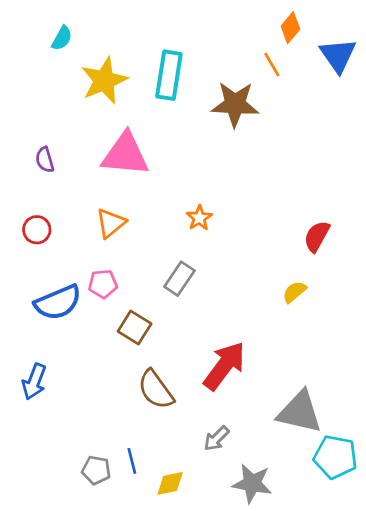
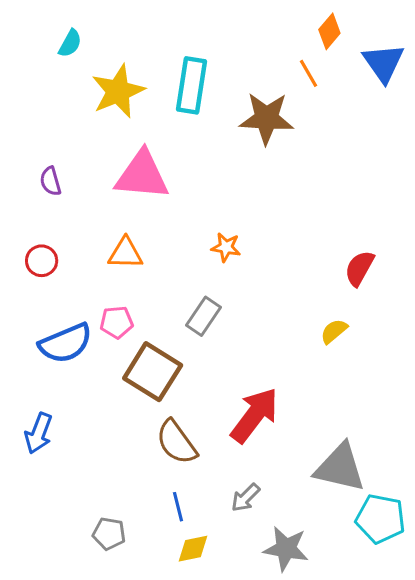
orange star: (199, 218) -> (226, 247), turned -30
orange triangle: (111, 223) -> (126, 253), turned 40
brown square: (135, 327) -> (153, 372), size x1.5
blue line: (132, 461) -> (178, 507), moved

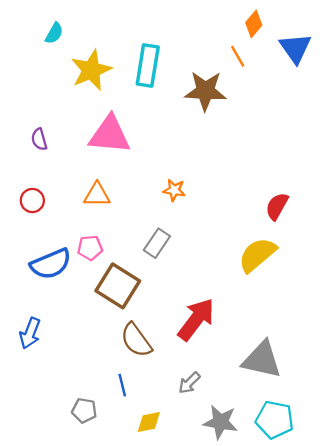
yellow semicircle: (334, 331) -> (257, 255), size x1.8
blue line: (178, 507) -> (122, 385), moved
cyan pentagon: (380, 519) -> (275, 420), moved

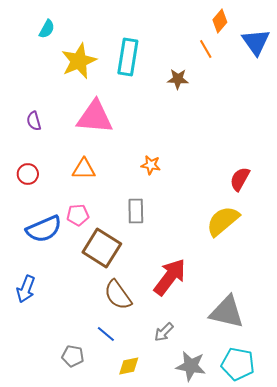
brown star: (205, 91) -> (178, 79), size x0.6
gray rectangle: (157, 243) -> (136, 211), turned -35
blue line: (122, 385) -> (106, 334), turned -36

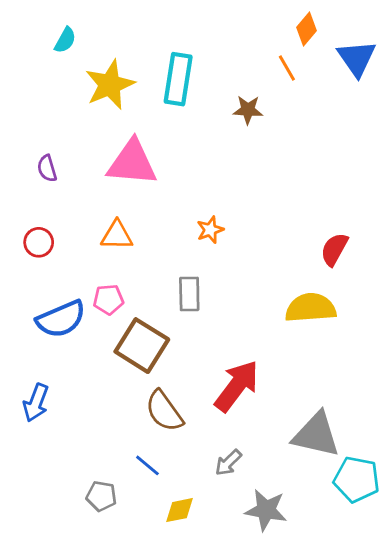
orange star: (151, 165) -> (210, 230), turned -30
yellow semicircle: (223, 221) -> (311, 308), turned 36
cyan pentagon: (238, 364) -> (357, 479), moved

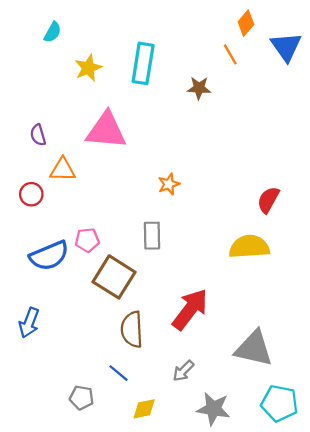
yellow star: (110, 85) -> (88, 68), size x0.7
orange triangle: (117, 235) -> (63, 170), moved
brown semicircle: (164, 411) -> (132, 329), turned 33
cyan pentagon: (357, 479) -> (279, 403), moved

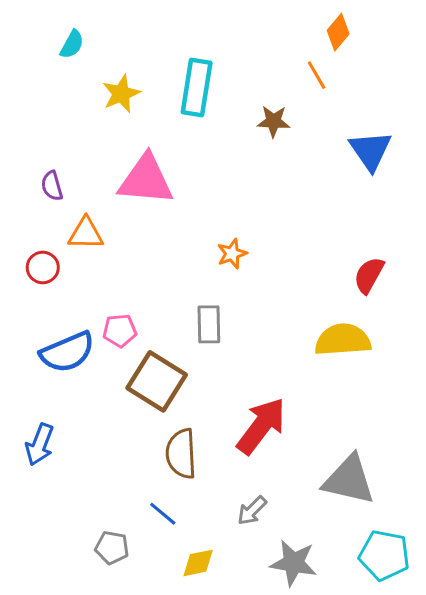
blue triangle: (286, 47) -> (370, 151), moved

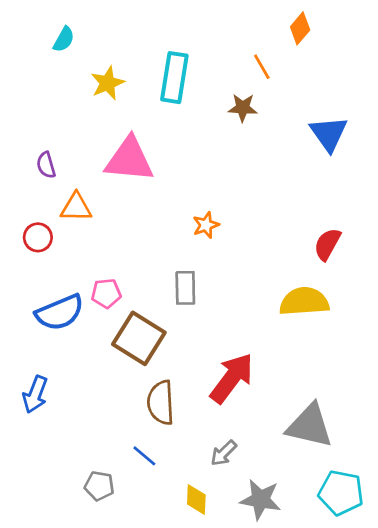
orange line: (317, 75) -> (262, 67), moved
yellow diamond: (198, 563) -> (196, 500), moved, turned -76

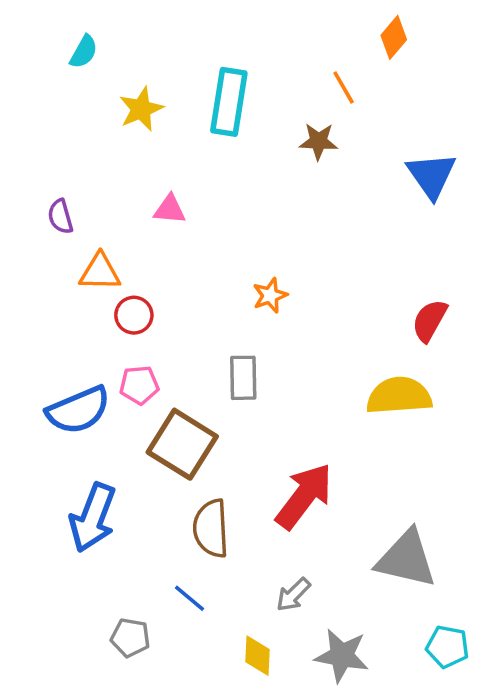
pink triangle: (129, 160) -> (170, 209), size x0.5
red circle: (38, 237) -> (134, 315), moved
blue arrow: (35, 394) -> (93, 518), moved, size x1.4
cyan pentagon: (341, 493) -> (447, 647), size x0.7

